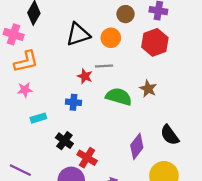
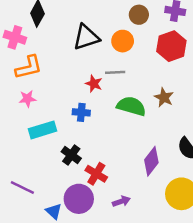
cyan rectangle: (38, 118) -> (42, 130), size x1.5

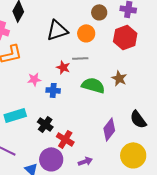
pink star: (27, 99) -> (34, 79), moved
cyan rectangle: (42, 130) -> (15, 115), moved

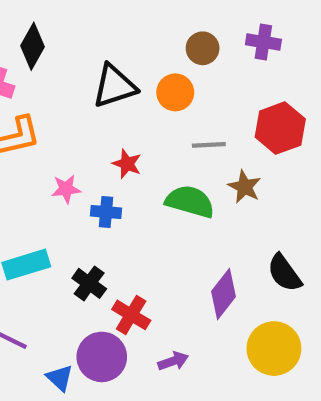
red hexagon: (125, 37) -> (280, 128), moved
gray line: (80, 58) -> (209, 145), moved

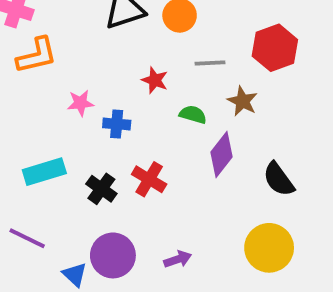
red star: (127, 164) -> (155, 80), moved
green semicircle: (190, 202) -> (193, 114), size x0.6
purple diamond: (224, 294) -> (221, 154), moved
red cross: (131, 315) -> (149, 179), moved

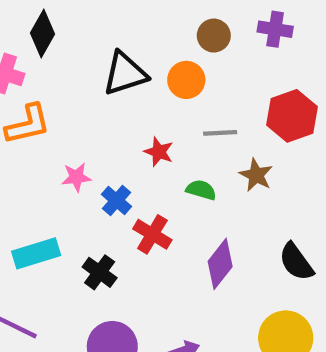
blue cross: (117, 124) -> (117, 200), turned 36
purple diamond: (221, 154) -> (220, 264), moved
red cross: (149, 179) -> (152, 234), moved

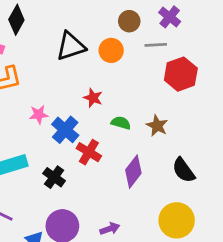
purple cross: (275, 29) -> (170, 17), turned 30
gray line: (220, 133) -> (156, 45), moved
brown star: (256, 175) -> (157, 126), moved
blue cross: (117, 200) -> (65, 130), size x1.4

